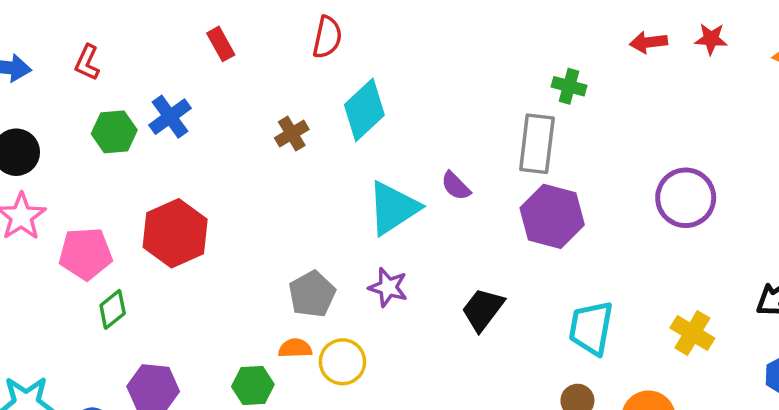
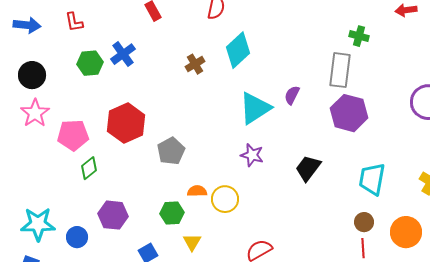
red L-shape: (87, 63) -> (74, 22), turned -35
purple semicircle: (456, 186) -> (292, 95), turned 72
gray pentagon: (312, 294) -> (171, 151), moved

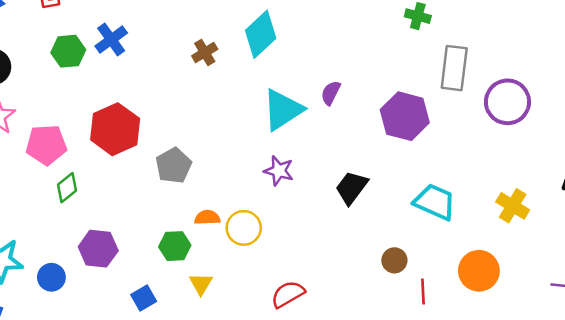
gray rectangle: (340, 70) -> (454, 68), moved
cyan trapezoid: (372, 179) -> (435, 202), turned 104
brown circle: (364, 222) -> (394, 260), moved

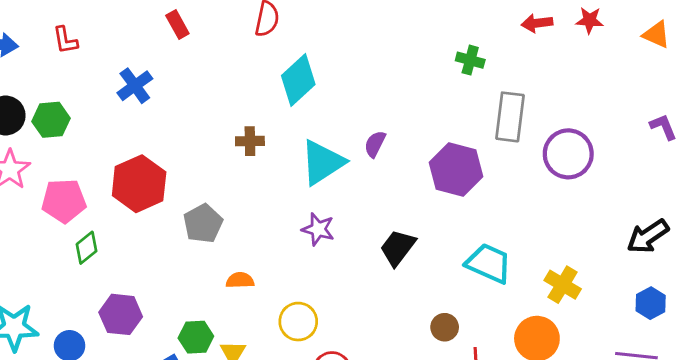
green hexagon: (68, 51) -> (51, 120), moved
brown cross: (205, 52) -> (250, 141), moved, turned 30
yellow cross: (513, 206) -> (563, 285), moved
yellow circle: (244, 228) -> (298, 322), moved
green hexagon: (175, 246) -> (196, 337), moved

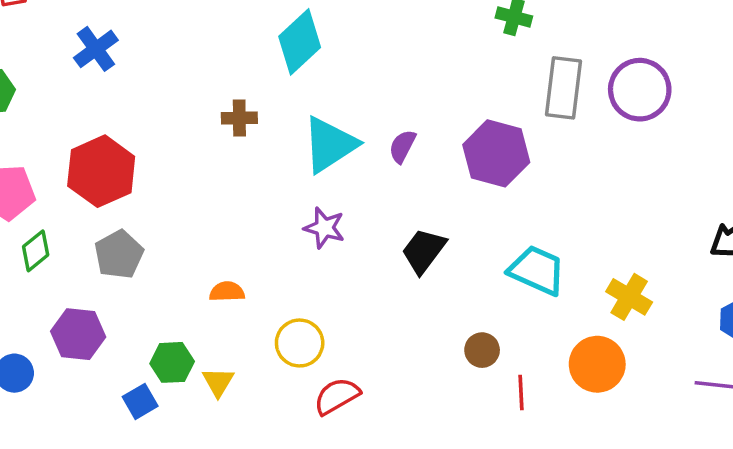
purple semicircle: (375, 144) -> (402, 146), moved
purple circle: (568, 154) -> (640, 90), moved
gray pentagon: (203, 223) -> (119, 254), moved

